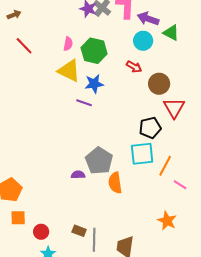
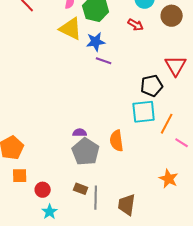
brown circle: (159, 84) -> (172, 16), moved
purple line: (84, 103) -> (104, 61), moved
gray pentagon: (99, 161) -> (86, 152), moved

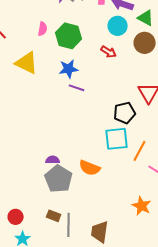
yellow triangle: (71, 29) -> (27, 63), moved
orange semicircle: (117, 141) -> (90, 168), turned -60

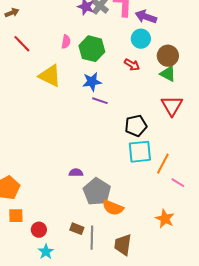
green triangle: (146, 18) -> (168, 74), moved
black pentagon: (125, 113) -> (136, 126), moved
orange semicircle: (90, 168) -> (113, 208), moved
gray pentagon: (59, 179) -> (97, 192), moved

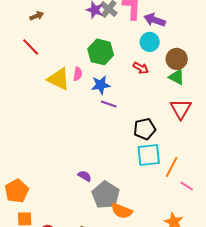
brown arrow: (12, 13) -> (37, 16), moved
pink semicircle: (66, 42) -> (78, 74), moved
purple semicircle: (76, 173) -> (85, 176), turned 32

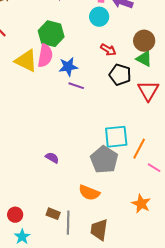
cyan circle: (150, 42) -> (99, 17), moved
green hexagon: (101, 52) -> (51, 34), moved
pink semicircle: (78, 74) -> (45, 56), size x1.6
black pentagon: (145, 129) -> (120, 75), moved, turned 30
gray pentagon: (106, 195) -> (104, 160), moved

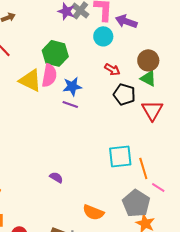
purple line: (76, 86) -> (70, 104), moved
orange line: (139, 149) -> (143, 168), turned -45
gray pentagon: (104, 160) -> (136, 203), moved

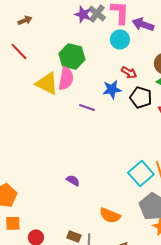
blue star: (72, 86) -> (112, 89), moved
cyan square: (120, 156) -> (141, 173), moved, turned -35

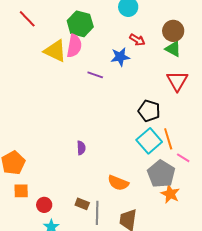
black pentagon: (141, 97) -> (149, 111), moved
purple semicircle: (73, 180) -> (81, 148), turned 56

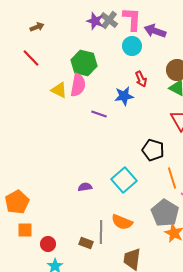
red arrow: (137, 40) -> (141, 79), turned 35
yellow triangle: (55, 51) -> (59, 90), size x0.7
cyan square: (149, 141) -> (124, 180), moved
purple semicircle: (81, 148) -> (85, 187), turned -96
gray line: (97, 213) -> (101, 232), moved

